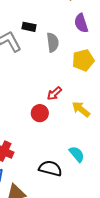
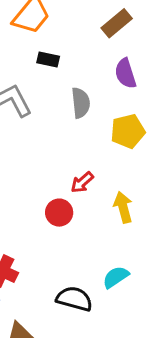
black rectangle: (29, 27) -> (48, 59), moved
yellow arrow: (81, 109) -> (123, 207), turned 36
cyan semicircle: (77, 154) -> (116, 277), turned -84

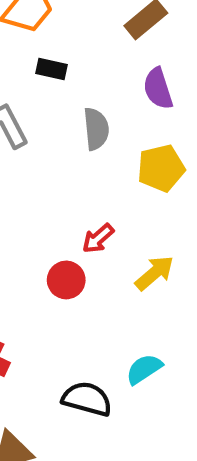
yellow arrow: (123, 207) -> (154, 273), turned 64

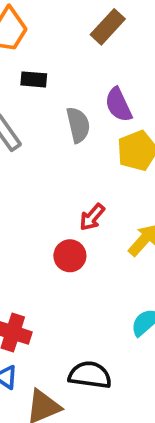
purple semicircle: (158, 89) -> (118, 105), moved
black semicircle: (87, 399) -> (90, 375), moved

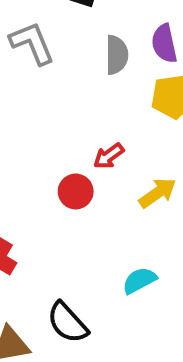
black semicircle: (90, 375) -> (67, 323), turned -153

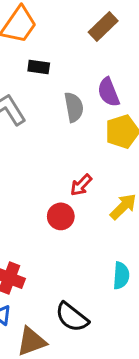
cyan semicircle: (139, 280) -> (121, 276), turned 132

